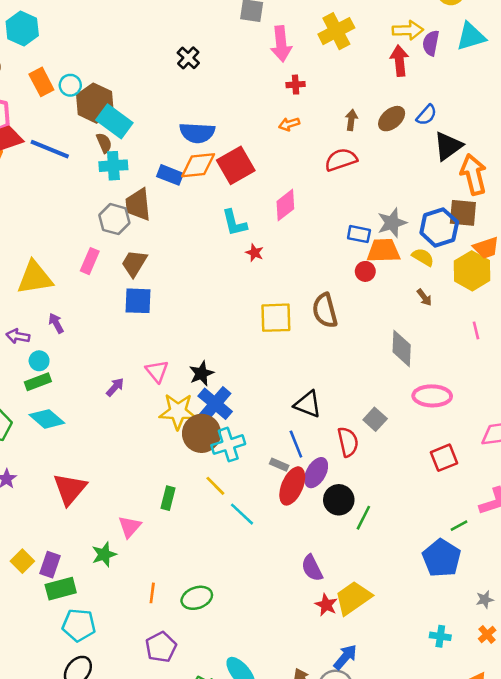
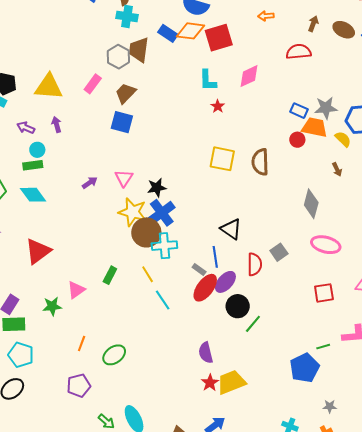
brown ellipse: (392, 119) -> (344, 30), turned 55
green ellipse: (197, 598) -> (114, 355), turned -30

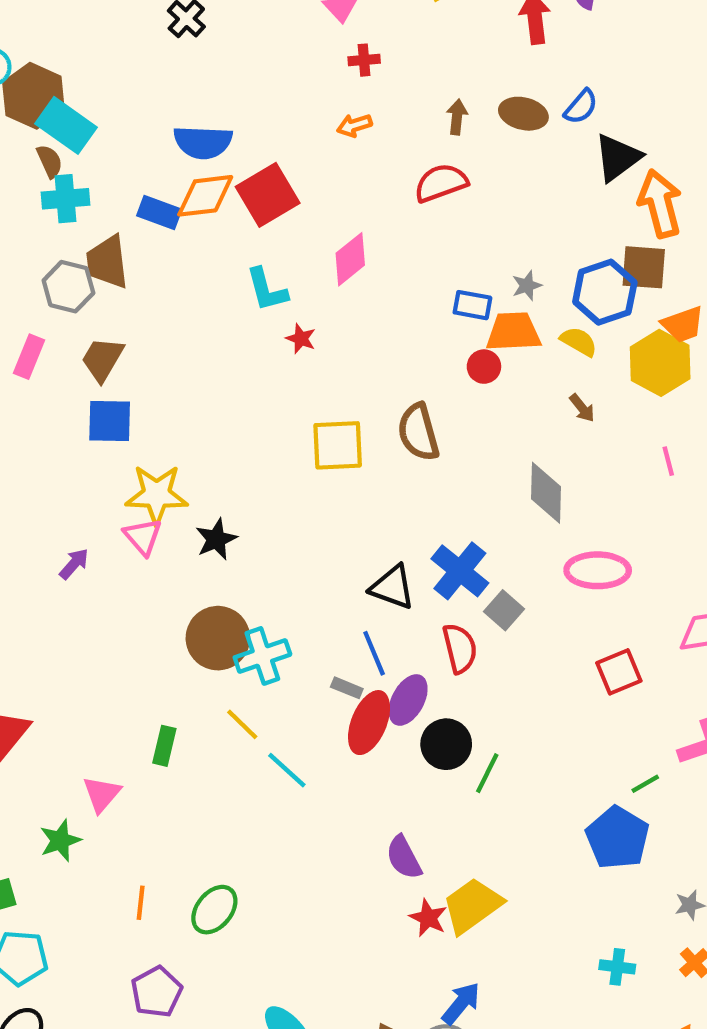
gray star: (326, 108) -> (527, 286), size x0.6
yellow star: (132, 212) -> (157, 495), moved
blue cross: (162, 213) -> (460, 571), moved

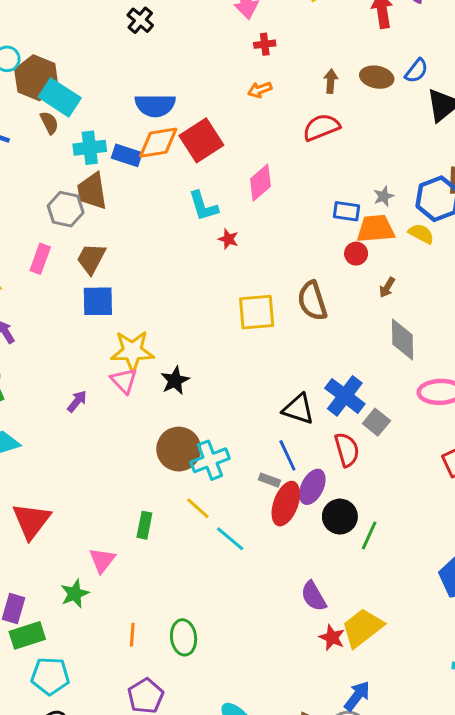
cyan cross: (66, 199) -> (90, 148), moved
brown arrow: (582, 408) -> (387, 287), moved, turned 72
green ellipse: (214, 910) -> (184, 637), turned -44

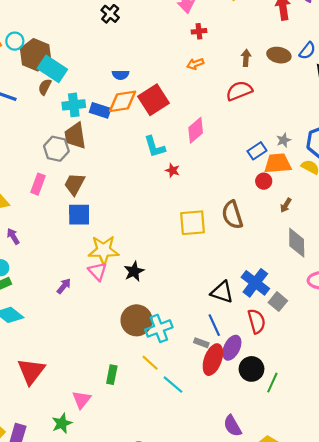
blue semicircle: (155, 105) -> (121, 75), size x0.6
brown semicircle: (49, 123) -> (45, 87), turned -126
blue rectangle: (346, 211) -> (257, 151), turned -42

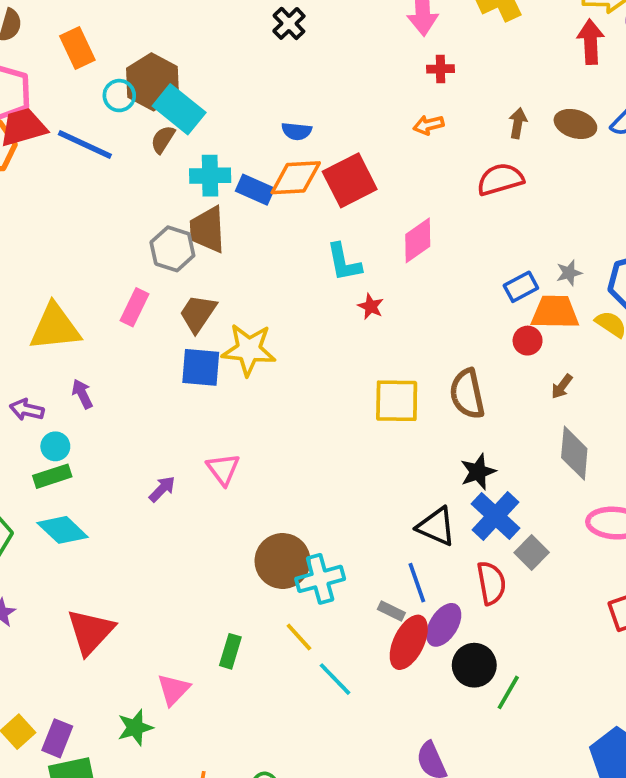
cyan circle: (15, 41) -> (119, 96), moved
yellow star: (104, 250) -> (249, 350), moved
black star: (134, 271) -> (478, 472), moved

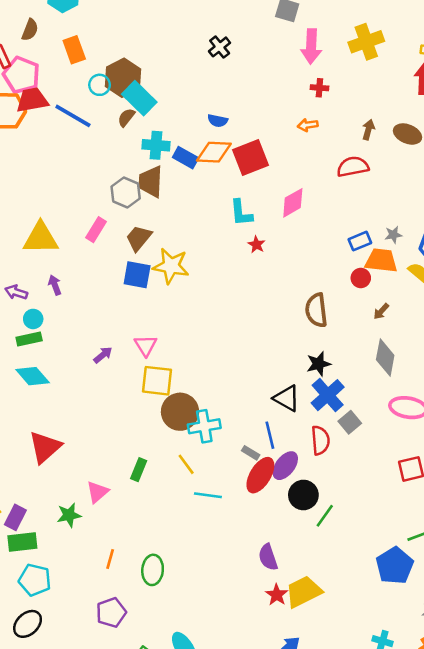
yellow square: (397, 401) -> (157, 381), moved
cyan line: (335, 679) -> (208, 495), turned -44

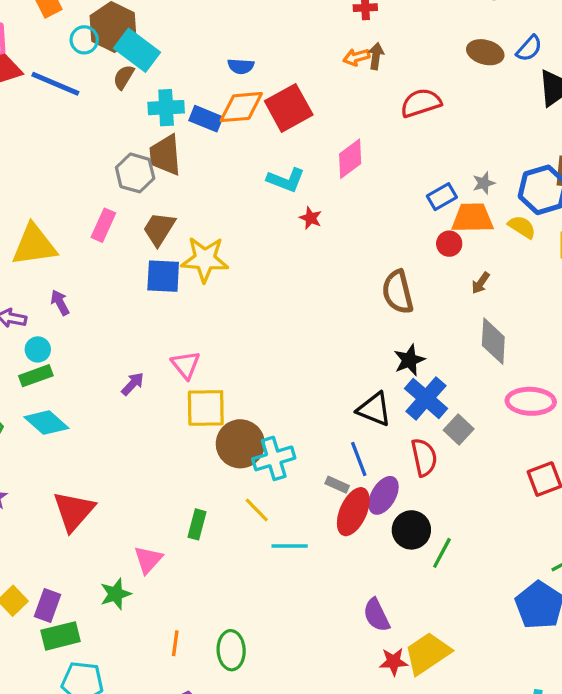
brown arrow: (368, 130) -> (376, 56), moved
cyan L-shape: (241, 213) -> (286, 180), turned -56
red star: (277, 595) -> (394, 662), turned -30

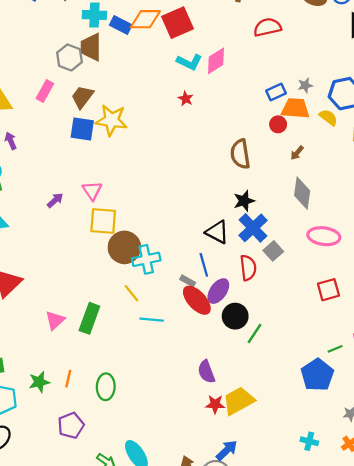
cyan L-shape: (286, 180) -> (189, 62), moved
red ellipse: (353, 512) -> (197, 300), turned -72
green rectangle: (197, 524) -> (89, 318), moved, size x1.5
green star: (116, 594) -> (39, 382), moved

